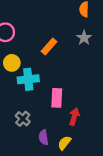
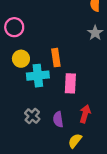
orange rectangle: (49, 46) -> (56, 58), moved, turned -49
pink rectangle: (57, 98) -> (70, 83), moved
purple semicircle: (44, 137) -> (58, 119), moved

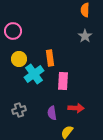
cyan cross: (38, 76) -> (34, 74), turned -30
red arrow: (85, 114) -> (76, 108), turned 77
gray cross: (32, 116) -> (19, 110), moved, turned 32

